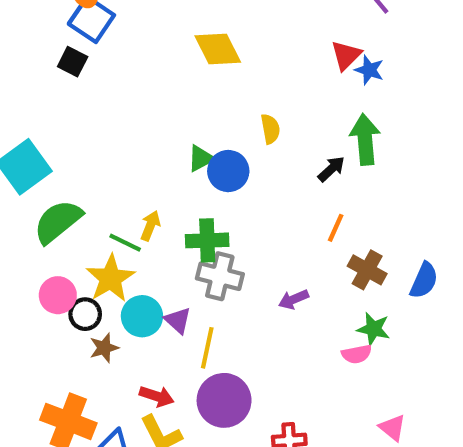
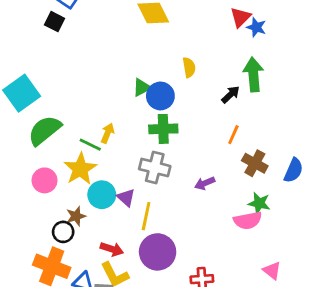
green cross: (207, 240) -> (163, 129), moved
black circle: (85, 314) -> (63, 232), moved
pink semicircle: (357, 354) -> (248, 220), size x1.4

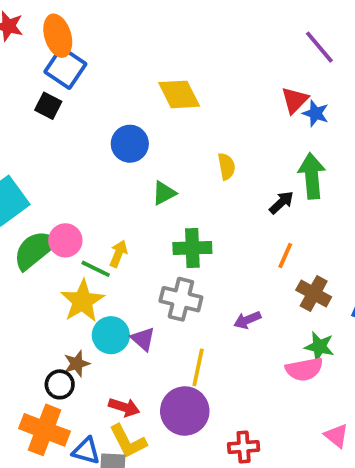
blue circle: (160, 96) -> (130, 144), moved
pink circle: (45, 180) -> (65, 240), moved
yellow line: (146, 216) -> (198, 367), moved

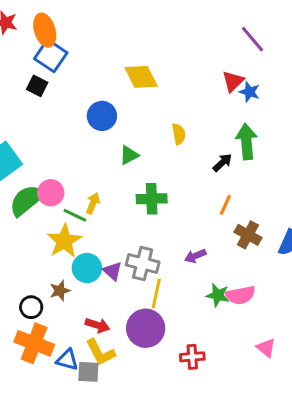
gray cross: (181, 299) -> (143, 263), moved
green star: (319, 347) -> (218, 295), moved
black circle: (60, 384) -> (31, 307), moved

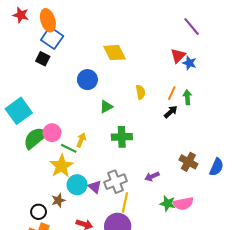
green arrow: (246, 142) -> (187, 97), size x0.6
orange line: (225, 205) -> (172, 93), moved
gray cross: (143, 263) -> (116, 182), turned -35

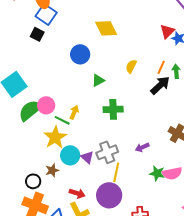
yellow semicircle: (141, 92) -> (131, 66), turned -144
black arrow: (171, 112) -> (160, 85), size x1.5

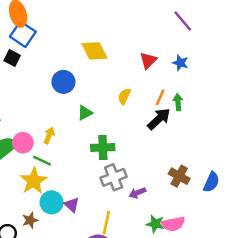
red triangle: (167, 31) -> (148, 60), moved
yellow arrow: (74, 112) -> (49, 136), moved
gray cross: (107, 152) -> (114, 177), moved

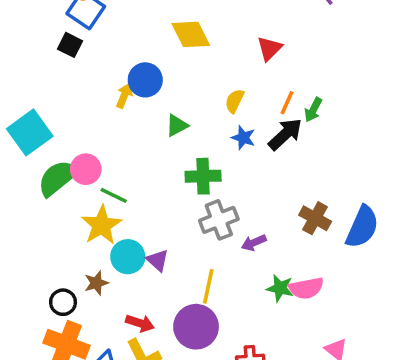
blue star: (180, 63) -> (243, 138), moved
green arrow: (178, 102) -> (313, 110), turned -147
yellow arrow: (49, 136) -> (124, 96), moved
blue semicircle: (211, 182) -> (362, 227), size x1.4

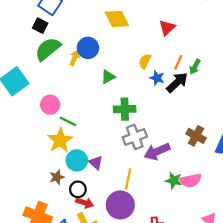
blue star: (243, 138) -> (157, 78), moved
green semicircle: (58, 178) -> (48, 49), moved
purple arrow: (254, 243) -> (157, 151), size x1.6
black circle: (63, 302) -> (78, 189), moved

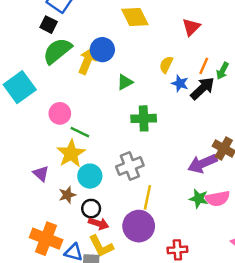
yellow arrow: (75, 58) -> (87, 61), size x1.5
gray cross: (135, 137) -> (130, 166), moved
purple arrow: (157, 151) -> (202, 164), moved
purple triangle: (96, 163) -> (41, 174), moved

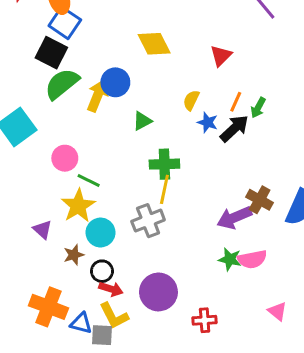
black square: (49, 25) -> (51, 53), size x1.5
yellow line: (147, 197) -> (164, 189), moved

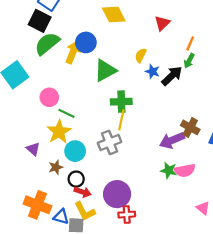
orange line: (236, 102) -> (190, 44), moved
green triangle: (142, 121) -> (105, 70), size x1.6
red cross: (205, 320) -> (127, 215), moved

